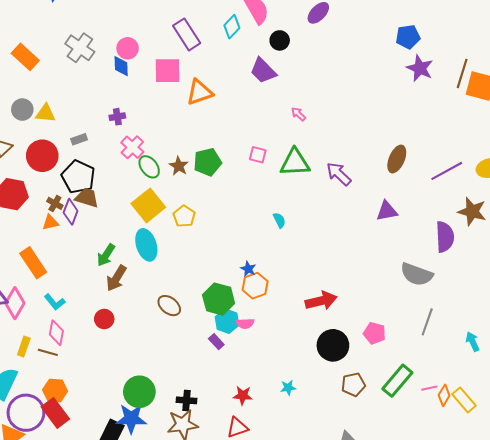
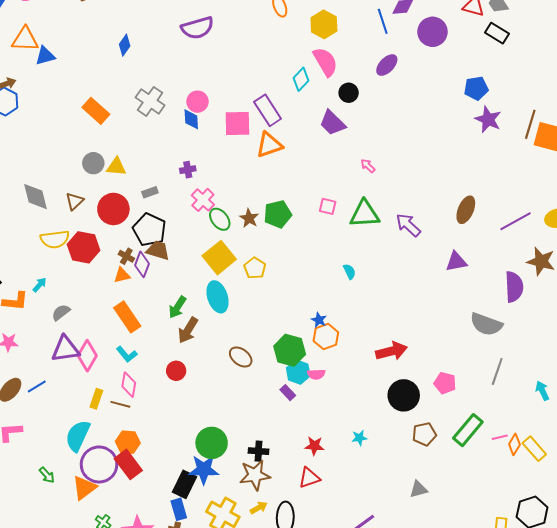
purple rectangle: (187, 34) -> (268, 110), moved
orange rectangle: (33, 263) -> (127, 317), moved

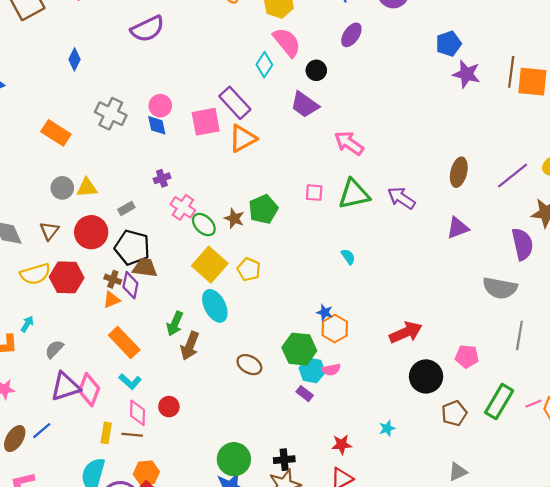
pink arrow: (368, 166) -> (349, 143), size x1.8
red circle: (176, 371) -> (169, 407), moved

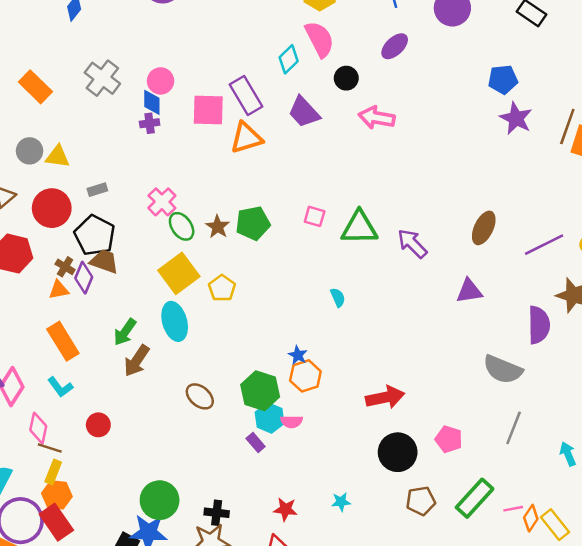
purple trapezoid: (305, 105) -> (304, 112), moved
pink arrow: (349, 143) -> (377, 118), moved, turned -36
purple cross: (162, 178) -> (150, 123), moved
pink diamond: (137, 413) -> (38, 428), moved
yellow rectangle: (106, 433) -> (53, 472), moved

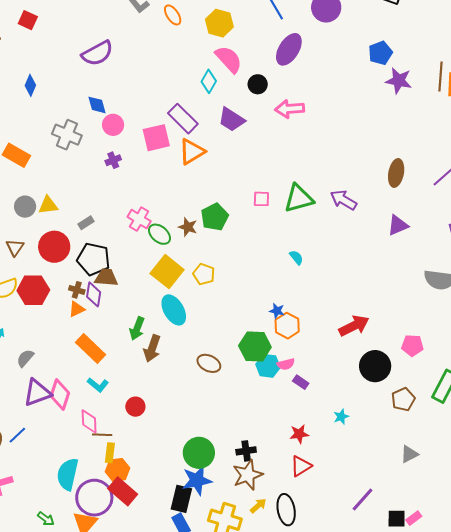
purple ellipse: (395, 46) -> (289, 49), size x1.4
blue diamond: (152, 102) -> (97, 105), moved
purple rectangle: (256, 442) -> (301, 382), moved

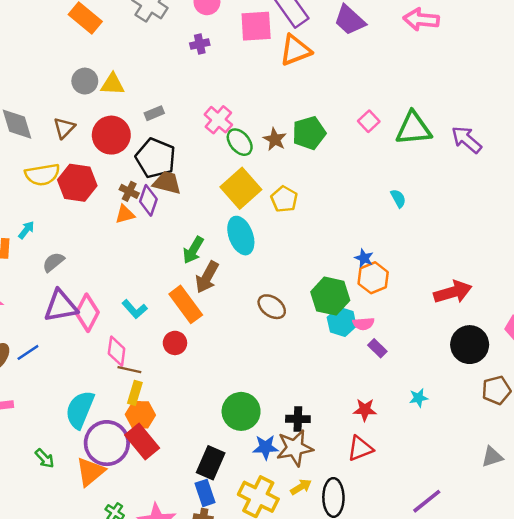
pink square: (261, 199) -> (369, 121), turned 36
orange rectangle: (90, 349) -> (186, 304), moved
blue star: (197, 480) -> (266, 447), moved, size x0.7

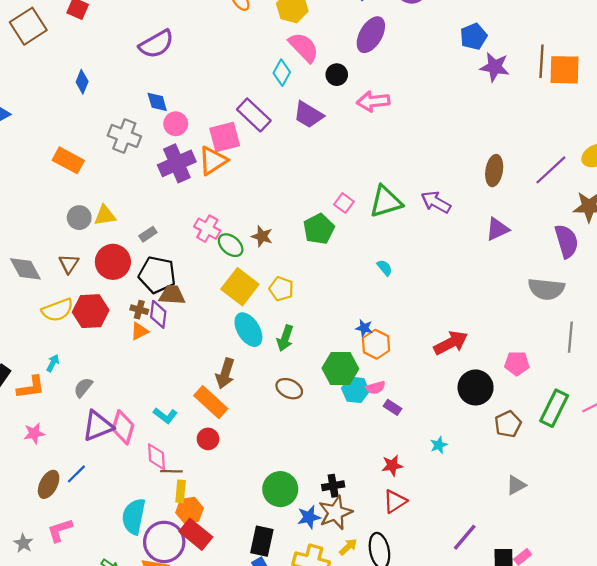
purple cross: (200, 44) -> (177, 163), size x2.0
orange triangle: (295, 50) -> (213, 161), moved
green pentagon: (309, 133) -> (319, 229), moved
green arrow: (193, 250) -> (285, 338), moved

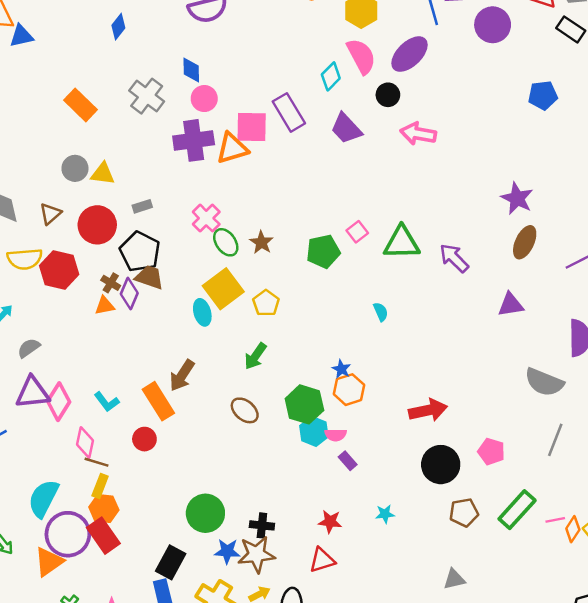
purple ellipse: (371, 35) -> (409, 54), moved
purple star: (495, 67) -> (517, 198), moved
cyan ellipse: (248, 330) -> (202, 312), moved, size x0.7

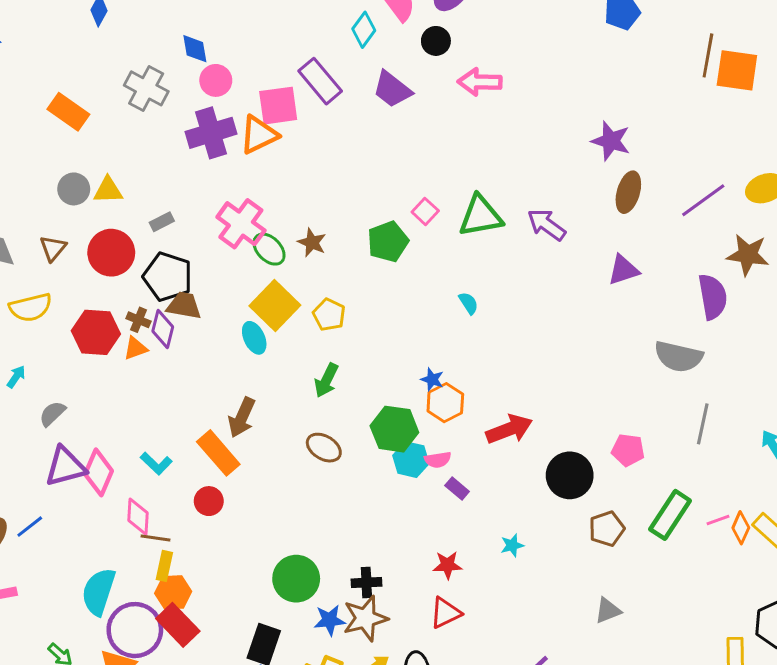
pink cross: (206, 218) -> (241, 224), size x1.4
red hexagon: (59, 270) -> (96, 332), moved
red arrow: (428, 410) -> (509, 429), moved

